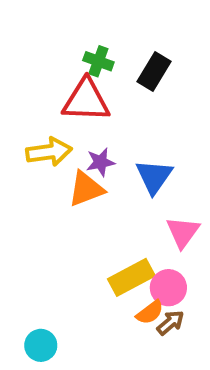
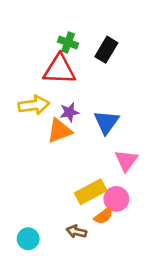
brown arrow: (170, 323) -> (76, 232), moved, turned -126

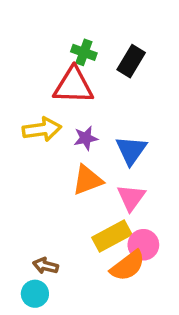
orange triangle: (59, 131) -> (87, 180), moved
pink triangle: (126, 161) -> (131, 198), moved
orange semicircle: (103, 216) -> (128, 266), size x1.5
brown arrow: (76, 232) -> (45, 266), moved

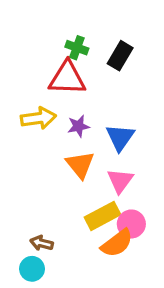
orange triangle: (87, 180) -> (80, 165), turned -48

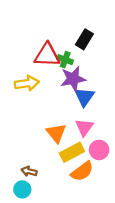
green cross: (77, 48) -> (65, 60), moved
purple star: (78, 126) -> (73, 79), moved, size x1.6
orange triangle: (80, 165) -> (56, 133), moved
pink circle: (131, 224) -> (99, 150), moved

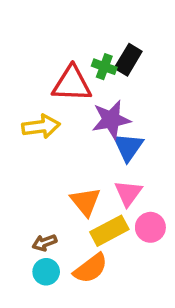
green cross: (65, 60) -> (104, 67), moved
brown arrow: (29, 171) -> (44, 243), moved, turned -35
orange semicircle: (82, 171) -> (91, 268), moved
cyan circle: (22, 189) -> (46, 272), moved

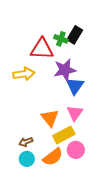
pink circle: (150, 227) -> (76, 150), moved

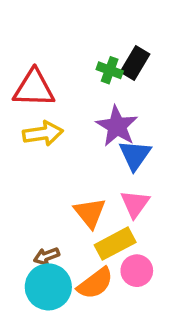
red triangle: (42, 49) -> (34, 88), moved
purple star: (65, 70) -> (117, 126), turned -30
cyan circle: (27, 159) -> (48, 287), size x1.6

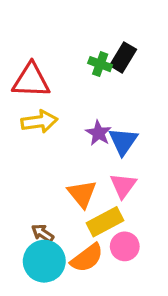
purple star: (117, 126) -> (98, 133), moved, size x0.7
brown arrow: (46, 256) -> (43, 233), turned 55

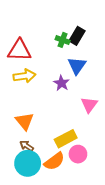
blue triangle: (123, 141) -> (77, 66), moved
pink triangle: (123, 186) -> (89, 105), moved
orange triangle: (82, 194) -> (25, 121), moved

